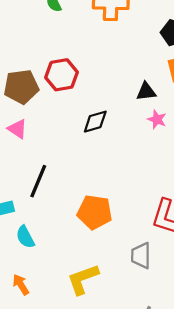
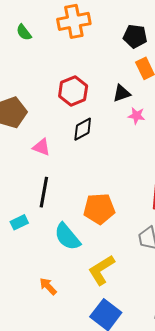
red hexagon: (62, 75) -> (73, 91), moved
pink triangle: (17, 129) -> (42, 147), moved
cyan semicircle: (25, 237) -> (67, 237), moved, size x1.4

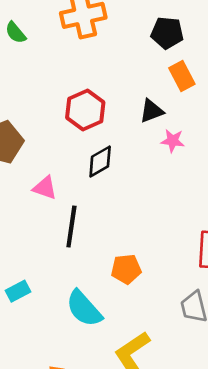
black line: (44, 192) -> (71, 226), moved
orange pentagon: (99, 209) -> (126, 269), size x0.7

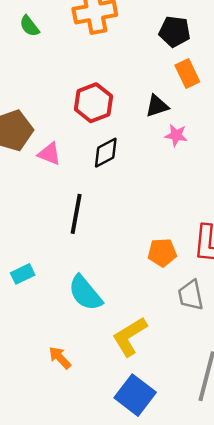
pink triangle: (45, 188) -> (49, 154), moved
orange pentagon: (126, 269) -> (162, 253), moved

